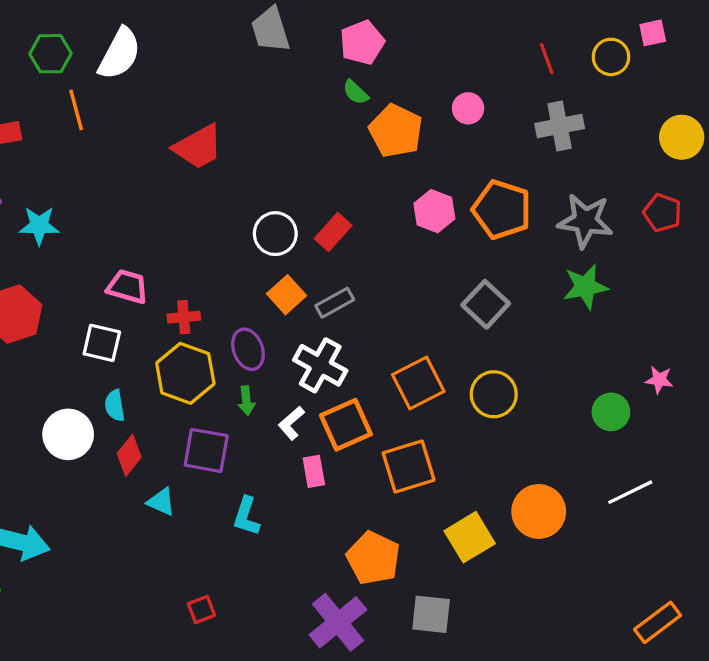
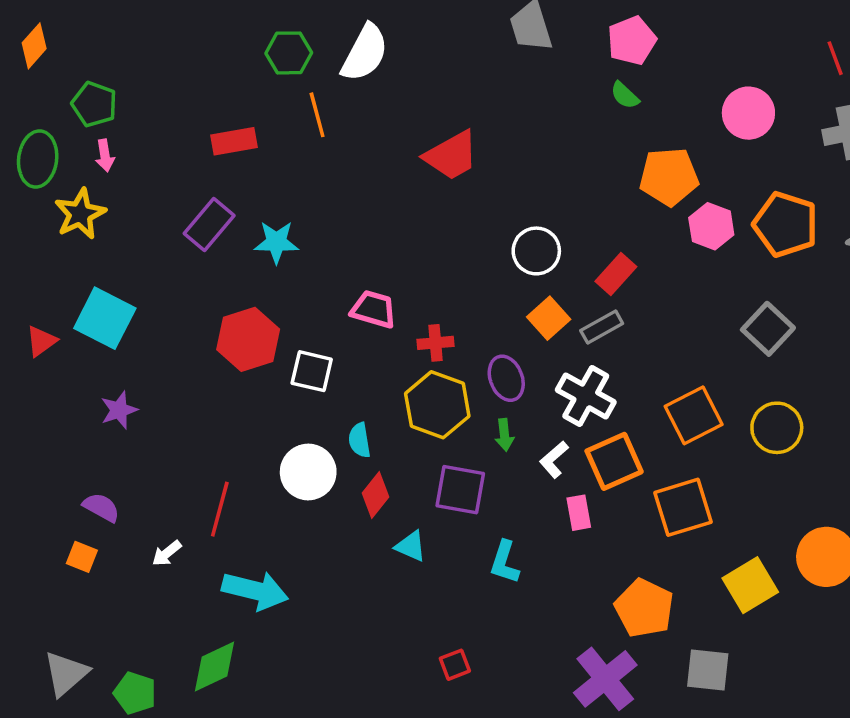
pink circle: (468, 108) -> (748, 113), size x1.5
orange pentagon: (396, 131) -> (669, 177), moved, turned -30
red rectangle: (333, 232) -> (616, 274), moved
white square: (102, 343) -> (312, 371), moved

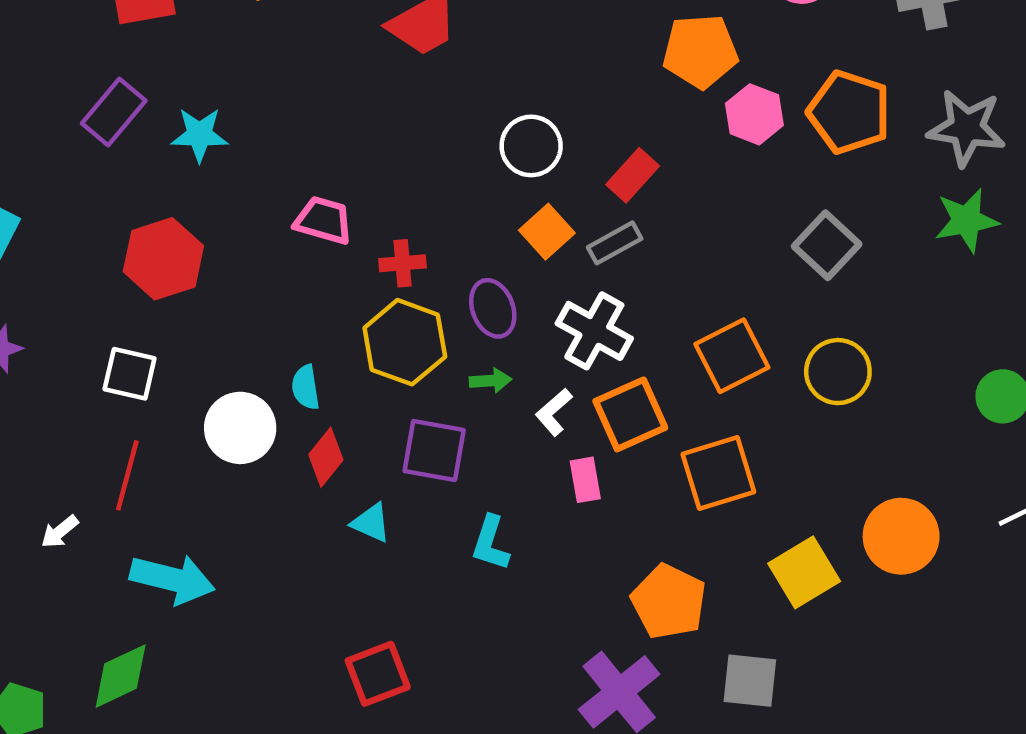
white square: (312, 371) -> (130, 374), moved
green arrow: (504, 435) -> (491, 381), turned -88
red square: (455, 665) -> (378, 674), moved, size x1.6

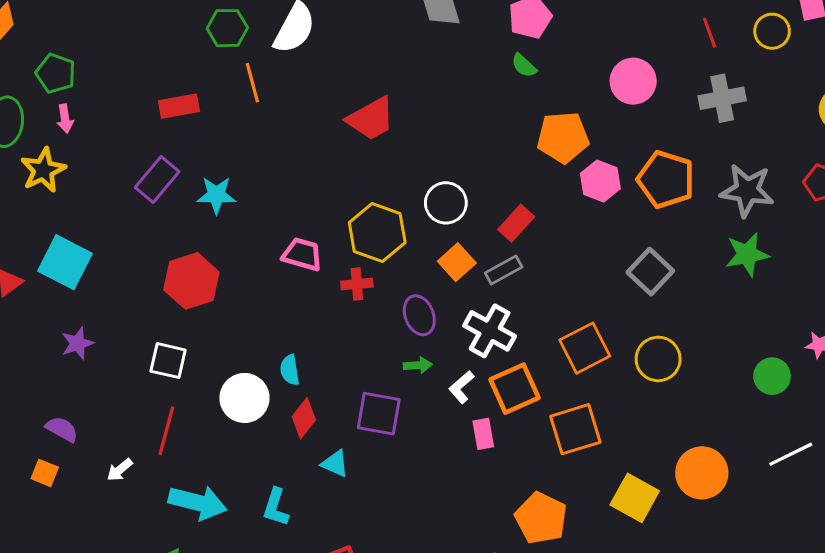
yellow hexagon: (405, 342) -> (377, 233), moved
cyan L-shape: (491, 543) -> (276, 507), moved
yellow square: (804, 572) -> (635, 498), turned -30

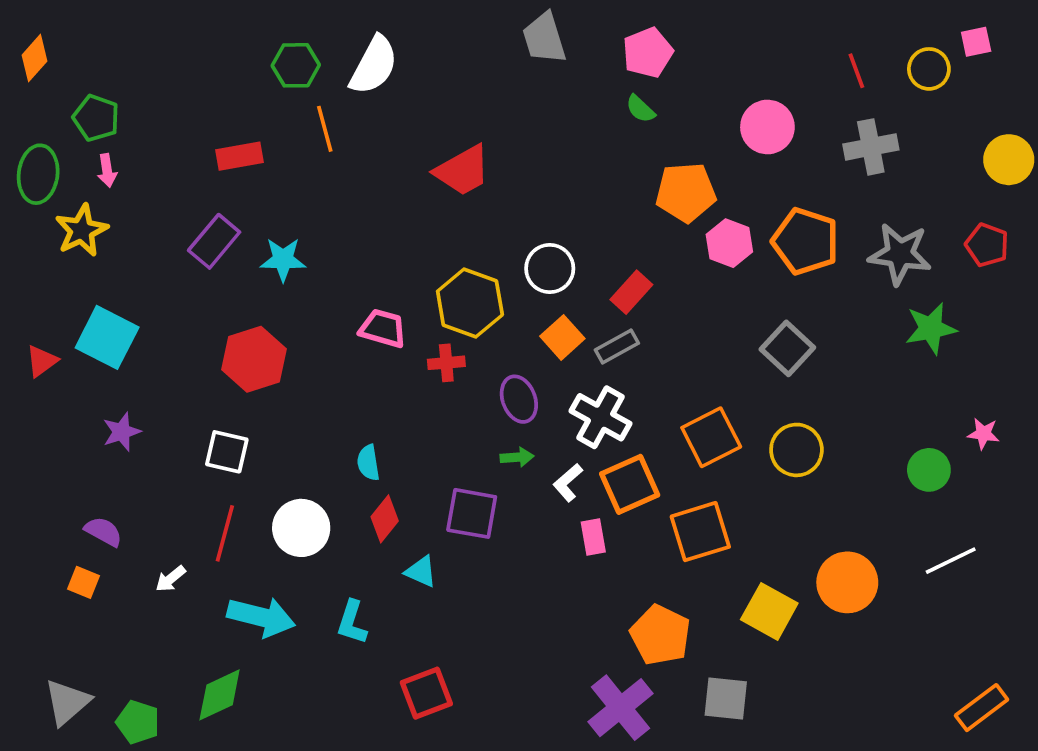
green star: (747, 254) -> (931, 328), moved
white circle: (244, 398) -> (301, 528), moved

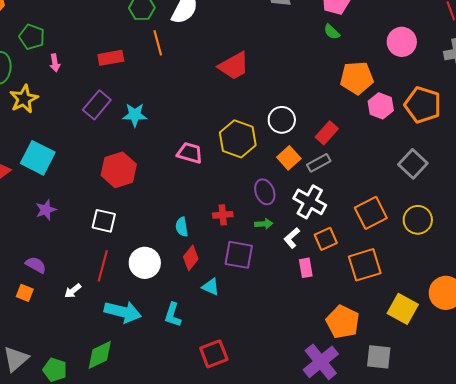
pink arrow: (107, 171) -> (55, 63), moved
red cross: (446, 363) -> (223, 215), moved
orange square: (630, 484) -> (326, 239), size x0.7

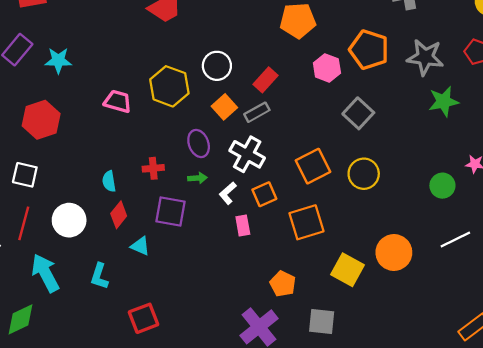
pink hexagon: (381, 106) -> (327, 68), moved
cyan arrow: (123, 312) -> (45, 273), turned -132
orange pentagon: (343, 322) -> (283, 284), size x0.7

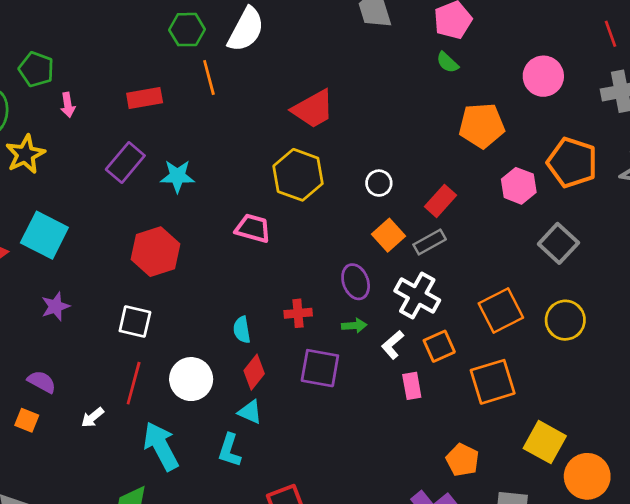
white circle: (217, 66) -> (379, 183), size x0.7
yellow hexagon: (169, 86) -> (298, 175), moved
cyan triangle: (140, 246) -> (250, 412), moved
orange circle: (394, 252) -> (587, 476), moved

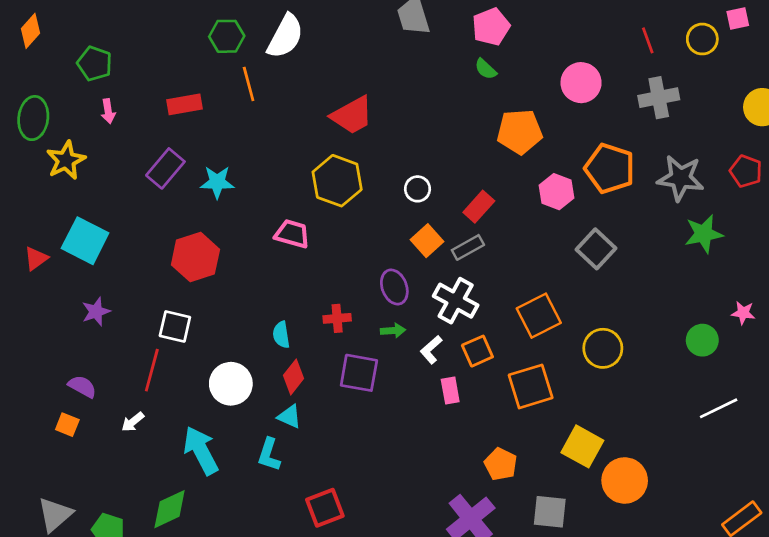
green pentagon: (36, 69) -> (95, 64), moved
yellow circle: (565, 320) -> (603, 348), moved
red line: (134, 383) -> (152, 370), moved

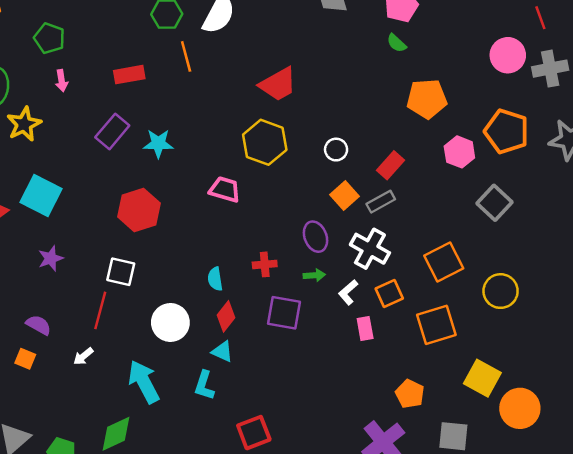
pink circle: (581, 83) -> (508, 55), moved

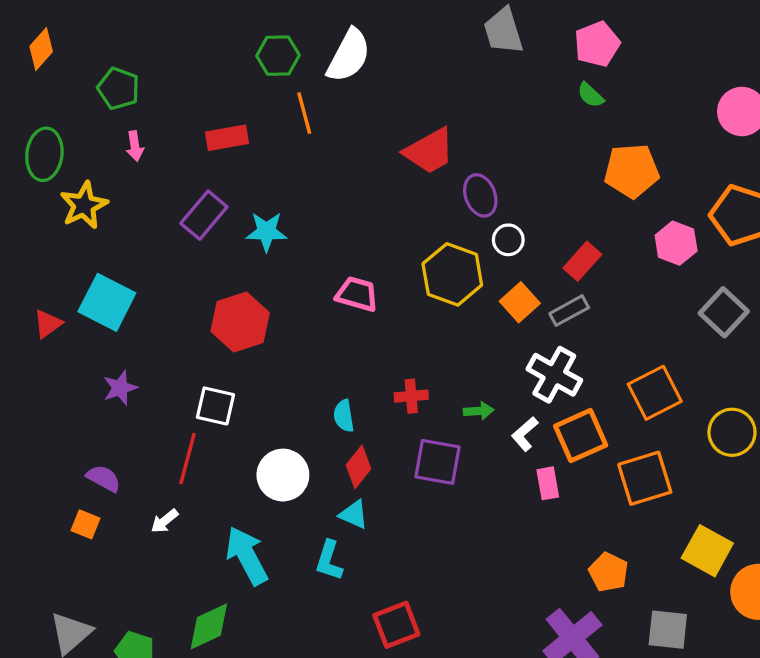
yellow hexagon: (265, 142) -> (452, 274), moved
purple ellipse: (316, 237) -> (480, 195), moved
orange square: (389, 293) -> (581, 436), size x1.4

